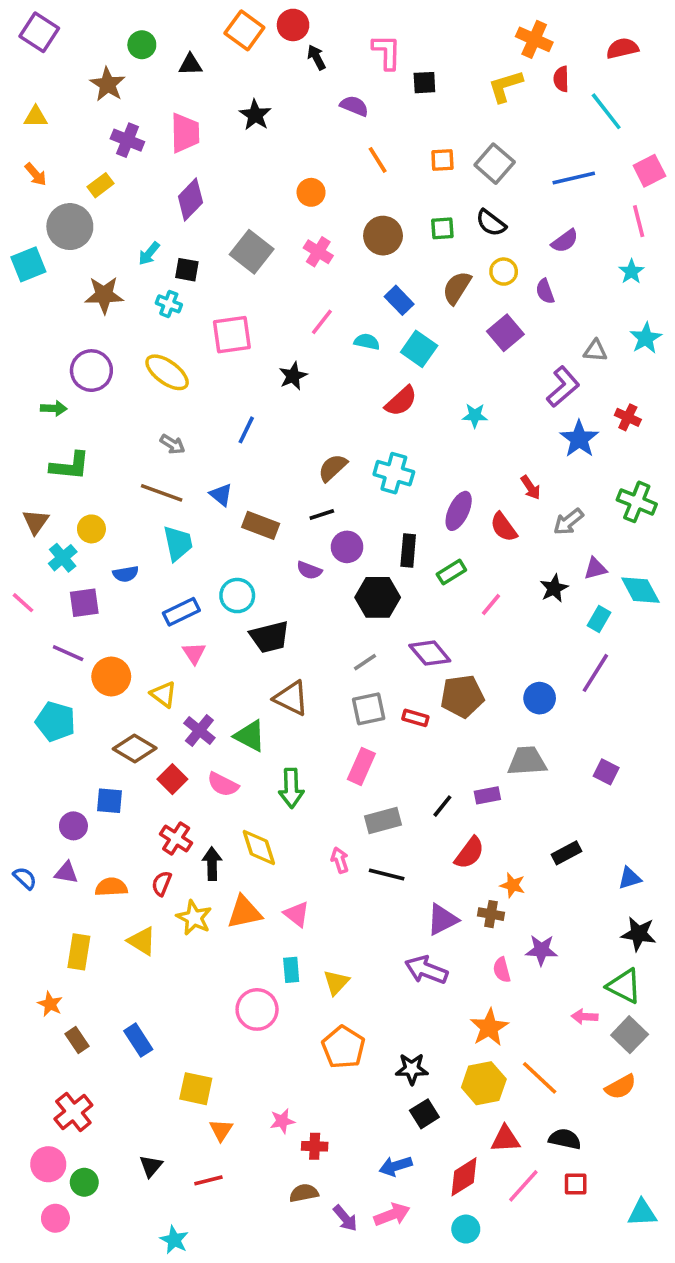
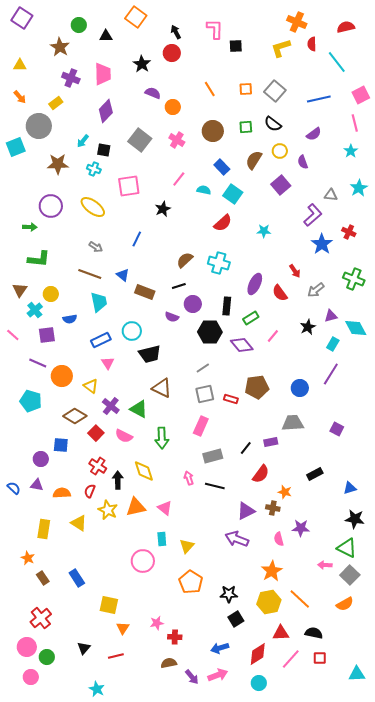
red circle: (293, 25) -> (172, 53), moved
purple semicircle: (354, 106) -> (153, 93), moved
purple diamond: (430, 653) -> (242, 345), moved

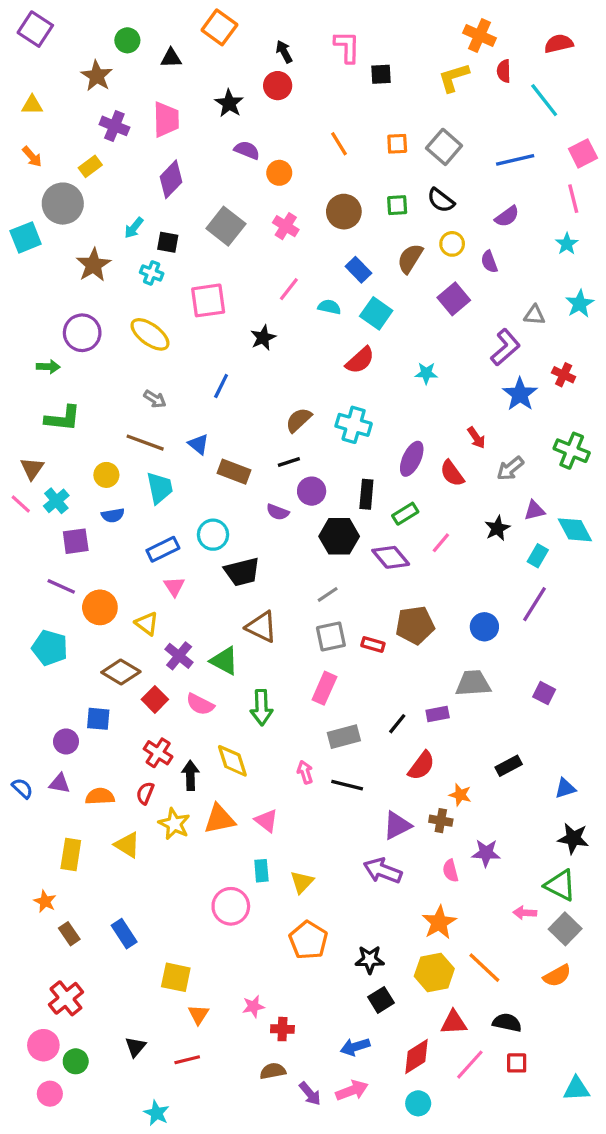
brown star: (58, 164) -> (93, 265), turned -30
yellow circle: (51, 294) -> (106, 475), moved
pink line: (13, 335) -> (21, 504), moved

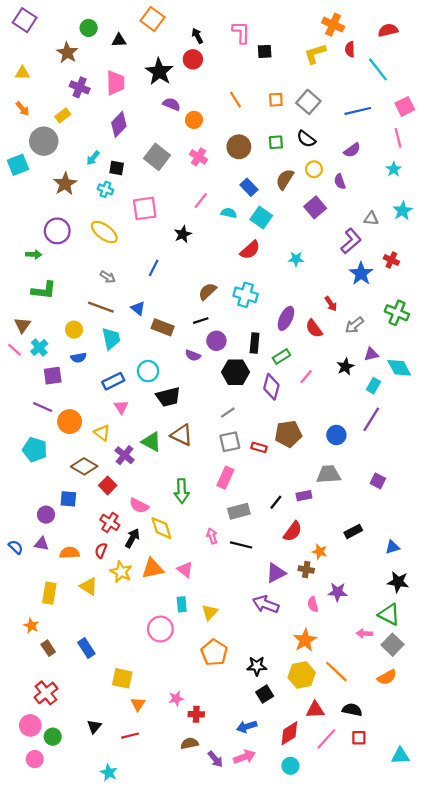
black star: (229, 103) -> (159, 72), size x1.4
purple diamond: (391, 557) -> (271, 387), turned 55
green triangle: (224, 661) -> (151, 442), moved
pink semicircle: (200, 704) -> (139, 506), moved
black arrow: (190, 775) -> (132, 538), turned 30

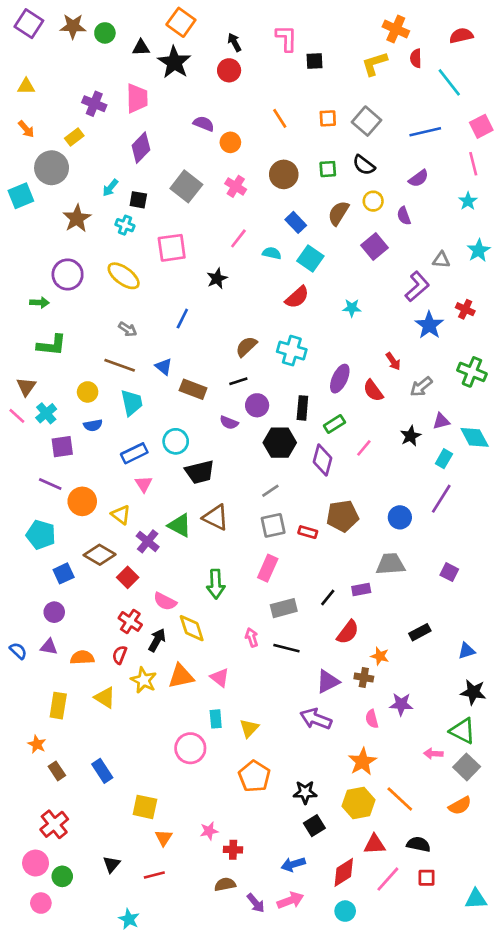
brown star: (67, 53) -> (73, 26), moved, turned -30
black star: (159, 72) -> (174, 62), moved
blue square: (68, 499) -> (64, 573), moved, turned -30

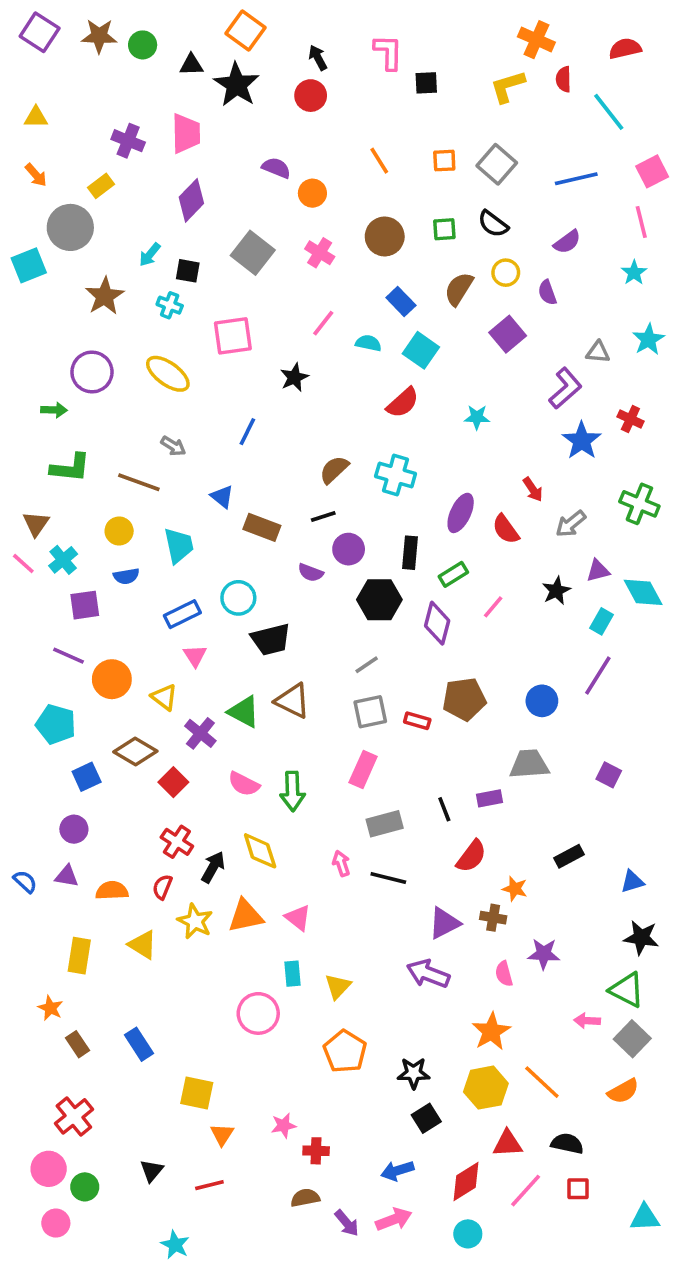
brown line: (120, 365) -> (139, 482), moved
black line: (328, 597) -> (444, 809), turned -60
pink semicircle: (165, 601) -> (244, 784), moved

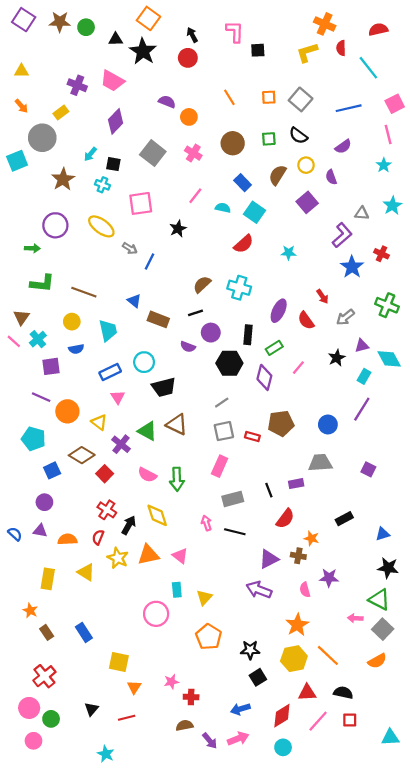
pink trapezoid: (186, 133) -> (112, 81), turned 120
gray arrow: (173, 446) -> (130, 248), moved

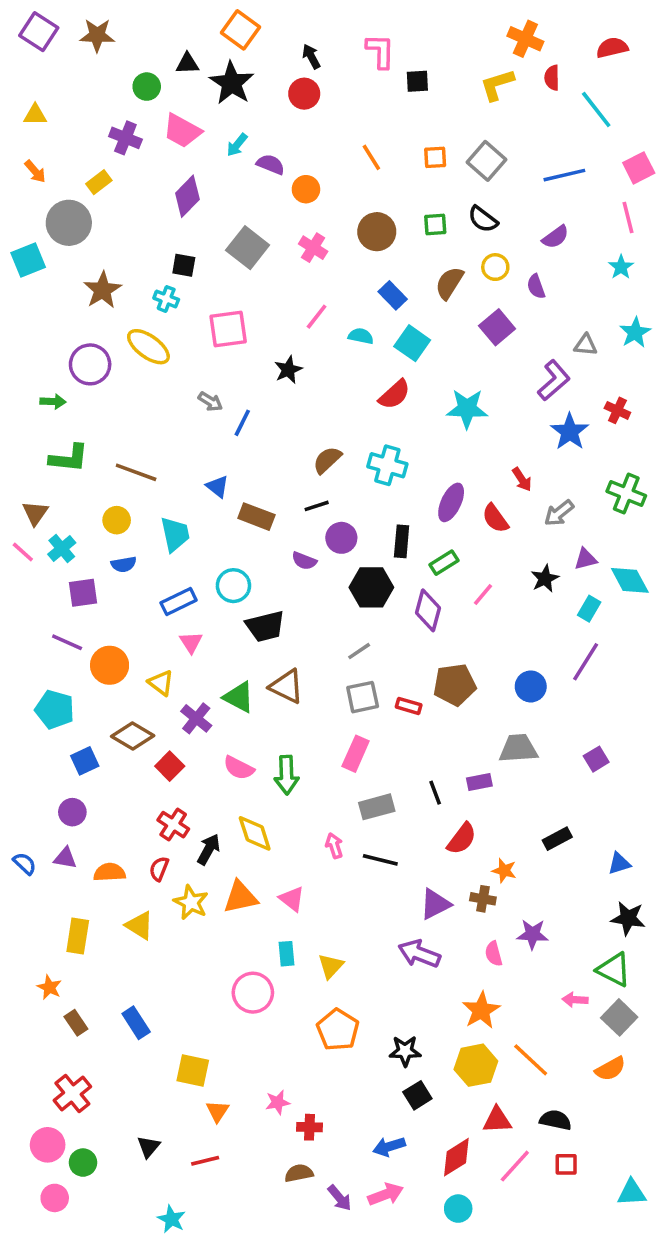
green circle: (86, 27) -> (147, 87), moved
cyan arrow: (90, 154) -> (237, 145), moved
yellow ellipse: (101, 226) -> (148, 347), moved
cyan star: (288, 253) -> (467, 409), size x1.6
purple square: (368, 469) -> (596, 759), turned 32

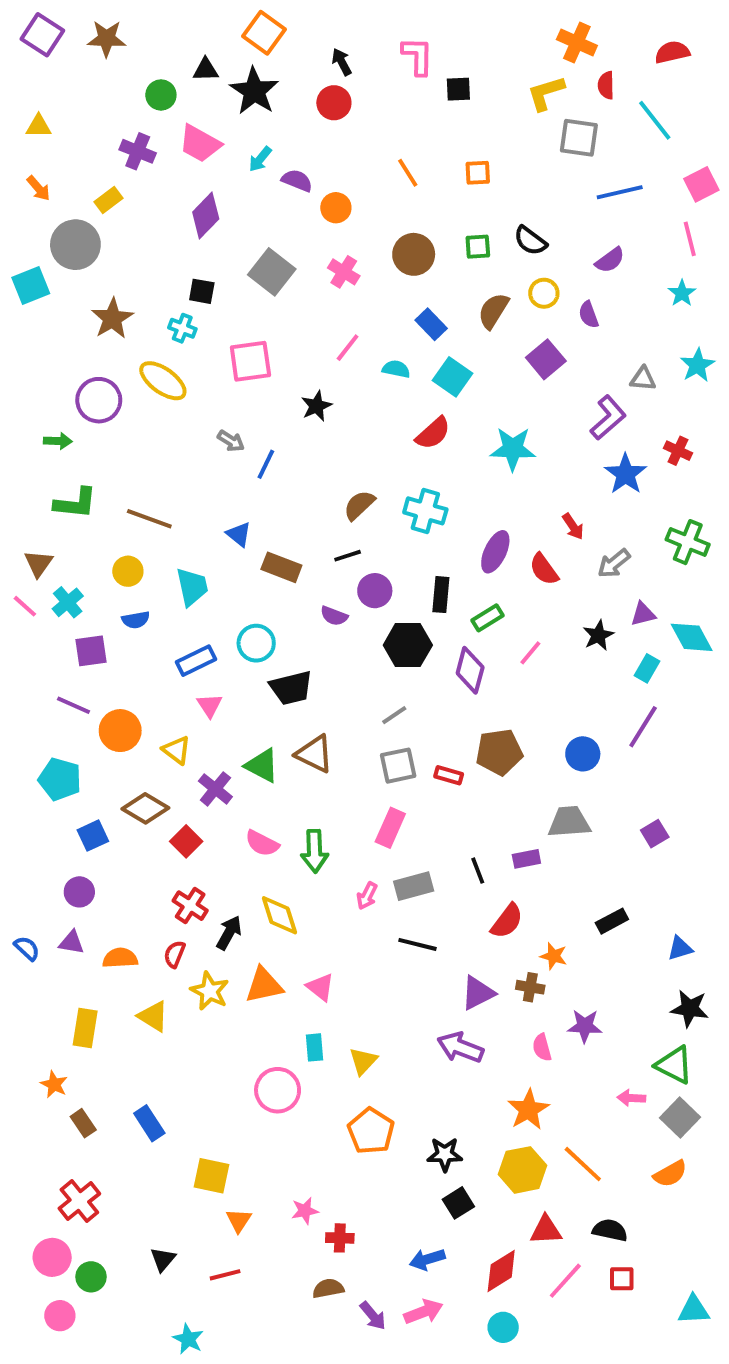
gray square: (486, 161) -> (579, 138), moved, turned -33
pink arrow: (334, 846) -> (367, 896), moved, turned -135

